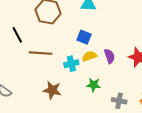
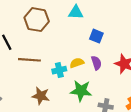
blue square: (84, 37) -> (96, 36), moved
green star: (94, 85) -> (81, 91), size x1.5

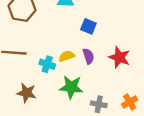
cyan cross: (59, 70) -> (47, 64), turned 32

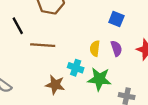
yellow semicircle: (67, 56) -> (95, 48), turned -63
cyan cross: (47, 64) -> (76, 68), moved

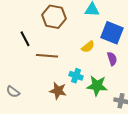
blue square: (116, 19) -> (112, 33), size x1.6
yellow semicircle: (95, 48) -> (88, 47), moved, turned -136

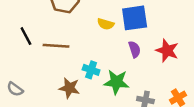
blue square: (112, 33) -> (135, 18), turned -30
black line: (25, 39) -> (26, 36), moved
yellow semicircle: (88, 47) -> (106, 24), moved, turned 56

